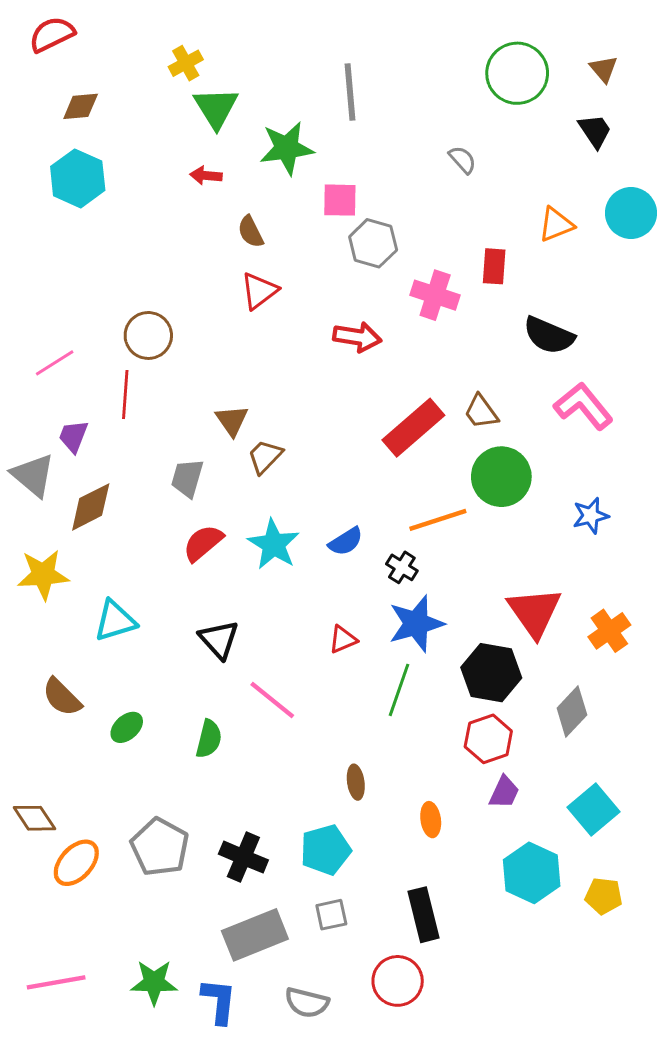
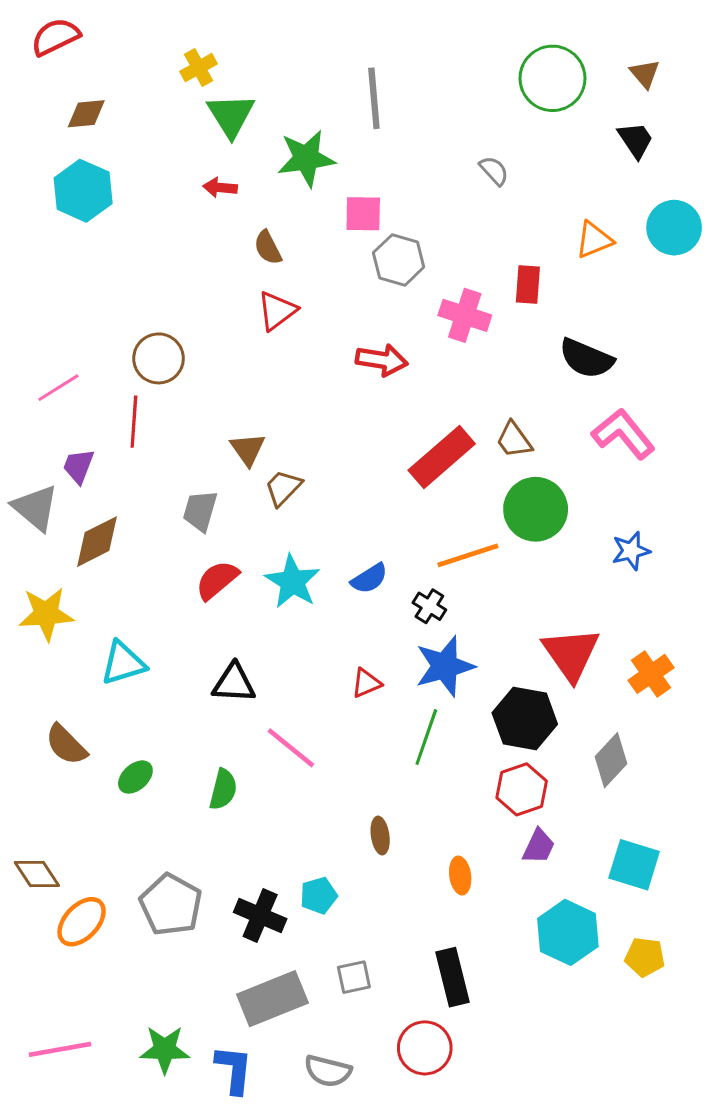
black triangle: (219, 639) -> (234, 683), turned -45
cyan square: (594, 809) -> (634, 865), turned -33
cyan pentagon: (326, 850) -> (319, 896), moved, size x0.7

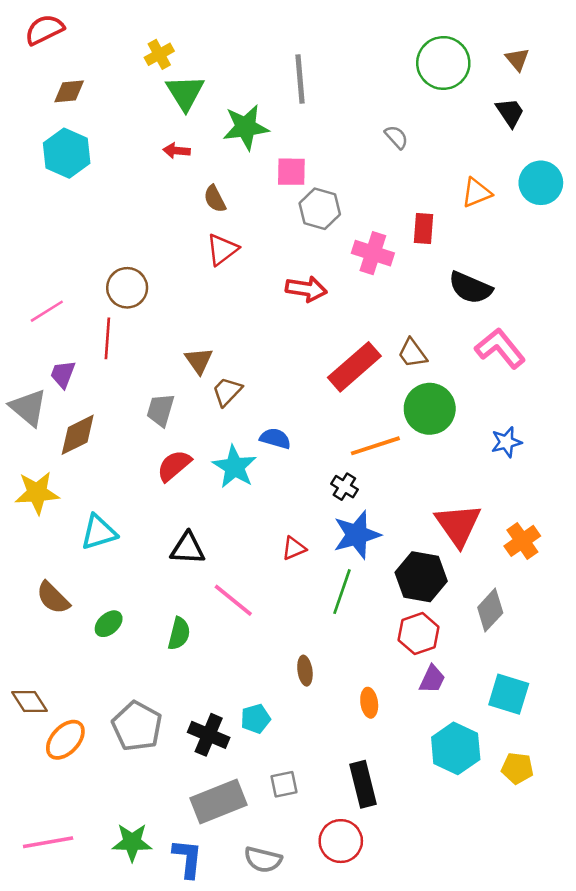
blue semicircle: (369, 579) -> (275, 438), moved, turned -132

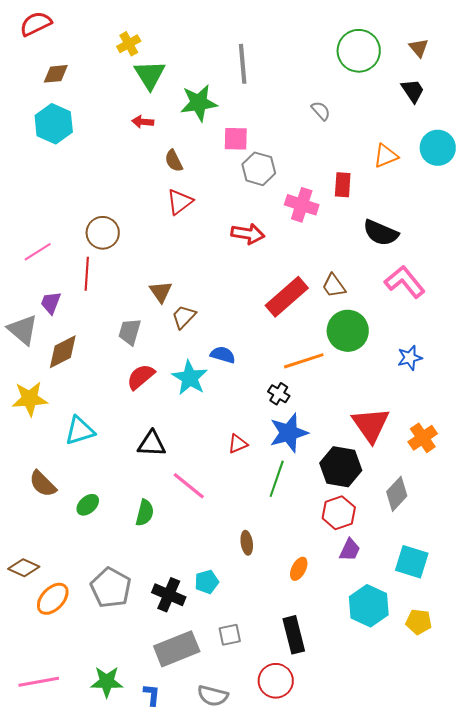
brown diamond: (30, 701) -> (24, 568), turned -32
orange ellipse: (369, 703) -> (299, 569), turned 35
blue L-shape: (188, 858) -> (152, 695), size x0.7

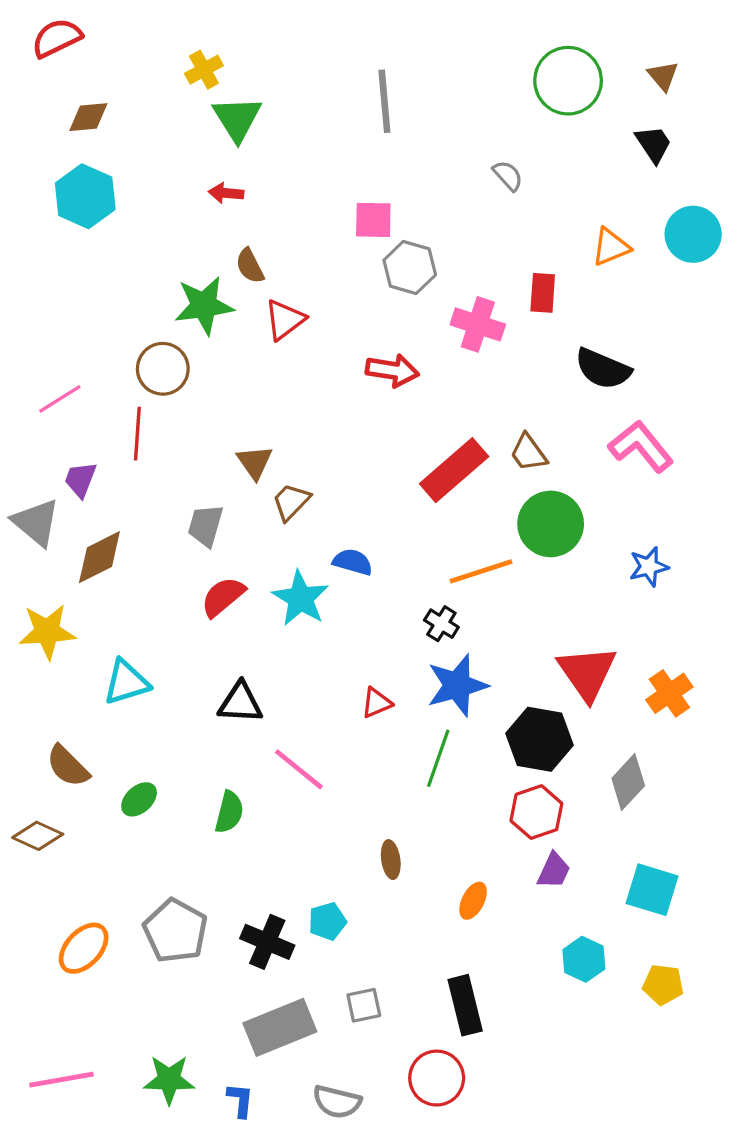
green star: (199, 103) -> (204, 305), moved
brown semicircle: (174, 161) -> (250, 266), moved
brown diamond: (24, 568) -> (38, 836), moved
cyan hexagon: (369, 606) -> (584, 959), size x0.7

